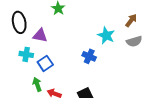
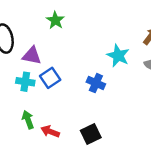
cyan cross: (26, 54) -> (25, 82), moved
blue square: (45, 63) -> (50, 78), moved

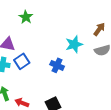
cyan star: (118, 56) -> (74, 44), turned 30

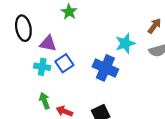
blue cross: (57, 65) -> (105, 68), size x1.5

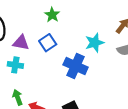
green star: (69, 12) -> (52, 15), moved
blue square: (64, 63) -> (48, 43), moved

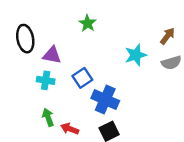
blue square: (48, 43) -> (82, 78), moved
blue cross: (76, 66) -> (105, 100), moved

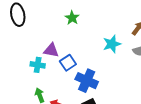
black ellipse: (25, 39) -> (18, 15), moved
purple triangle: (52, 55) -> (51, 50), moved

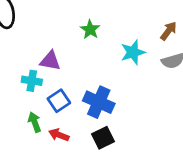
green star: (72, 18) -> (90, 29), moved
blue square: (68, 63) -> (59, 101), moved

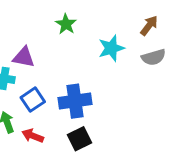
blue cross: (99, 102) -> (75, 101), turned -32

